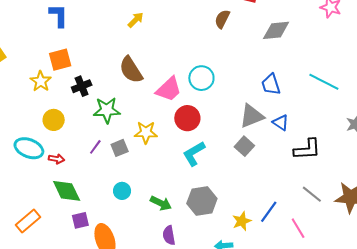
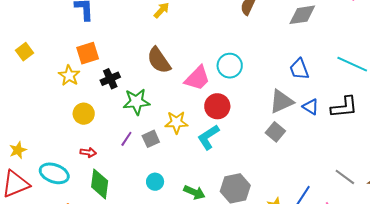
cyan ellipse: (29, 148) -> (54, 173), moved
black L-shape: (307, 149) -> (344, 107), moved
cyan L-shape: (194, 154) -> (208, 137), moved
green diamond: (67, 191) -> (100, 184), turned 36

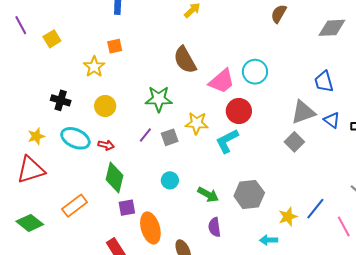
orange square: (88, 53) -> (115, 46), size x0.7
black cross: (110, 79) -> (61, 100), moved, turned 36
cyan ellipse: (54, 173) -> (75, 138), moved

